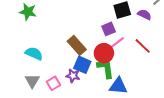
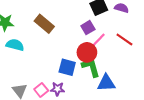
brown rectangle: (77, 45) -> (44, 24), moved
cyan semicircle: (34, 53) -> (15, 45), moved
purple star: (73, 76) -> (58, 89), moved

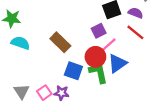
brown rectangle: (44, 24) -> (60, 42), moved
red line: (124, 39) -> (135, 32), moved
blue triangle: (106, 83) -> (117, 63), moved, turned -36

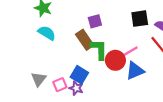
purple square: (99, 31) -> (95, 21), moved
blue square: (73, 71) -> (79, 75), moved
green L-shape: (98, 73) -> (99, 49), moved

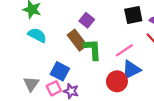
purple square: (95, 21) -> (87, 20), turned -32
red circle: (115, 60) -> (117, 81), moved
blue square: (79, 75) -> (60, 71), moved

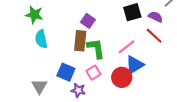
cyan semicircle: (37, 35) -> (41, 39), turned -126
brown rectangle: (77, 40) -> (80, 41), turned 48
pink square: (54, 88) -> (93, 73), moved

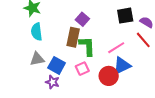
gray triangle: (39, 86) -> (37, 59), moved, turned 42
purple star: (78, 90) -> (52, 82), moved

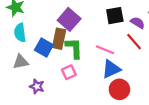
purple square: (82, 19) -> (69, 19), size x1.5
pink line: (116, 48) -> (105, 50), turned 54
blue square: (57, 65) -> (44, 48), moved
red circle: (109, 76) -> (119, 89), moved

